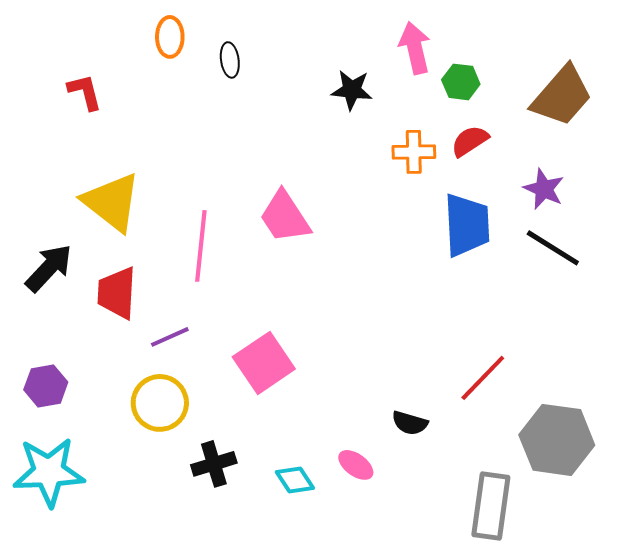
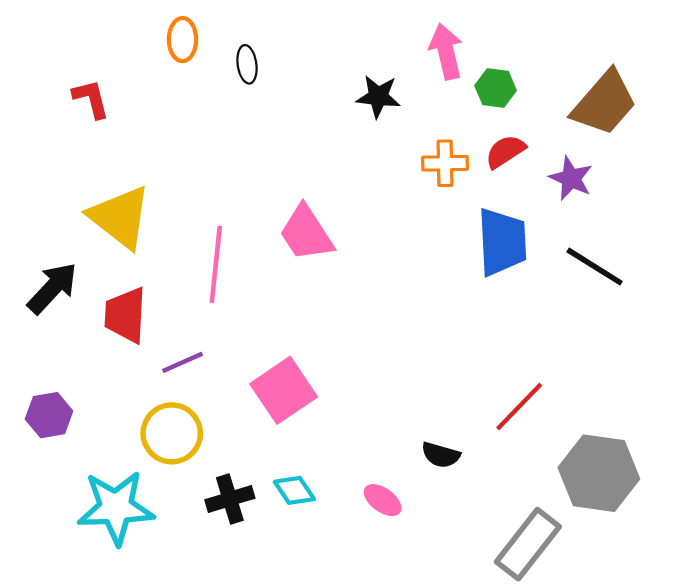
purple star: (544, 189) -> (571, 178), moved
cyan star: (49, 472) -> (116, 508), moved
cyan diamond: (295, 480) -> (294, 490), moved
gray rectangle: (491, 506) -> (528, 544), turned 30

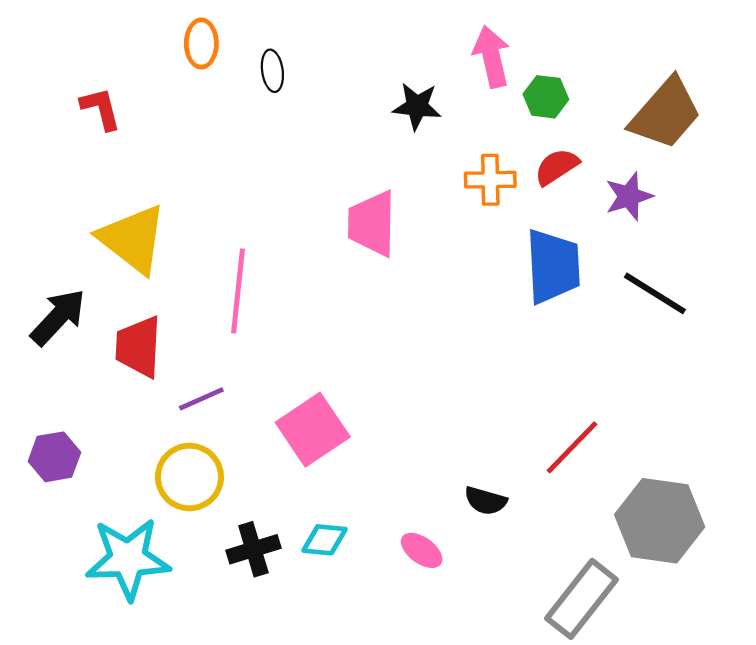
purple star: (571, 178) -> (629, 196), turned 30
pink trapezoid: (306, 233) -> (372, 224), moved, turned 34
cyan diamond: (294, 490) -> (324, 540), turned -51

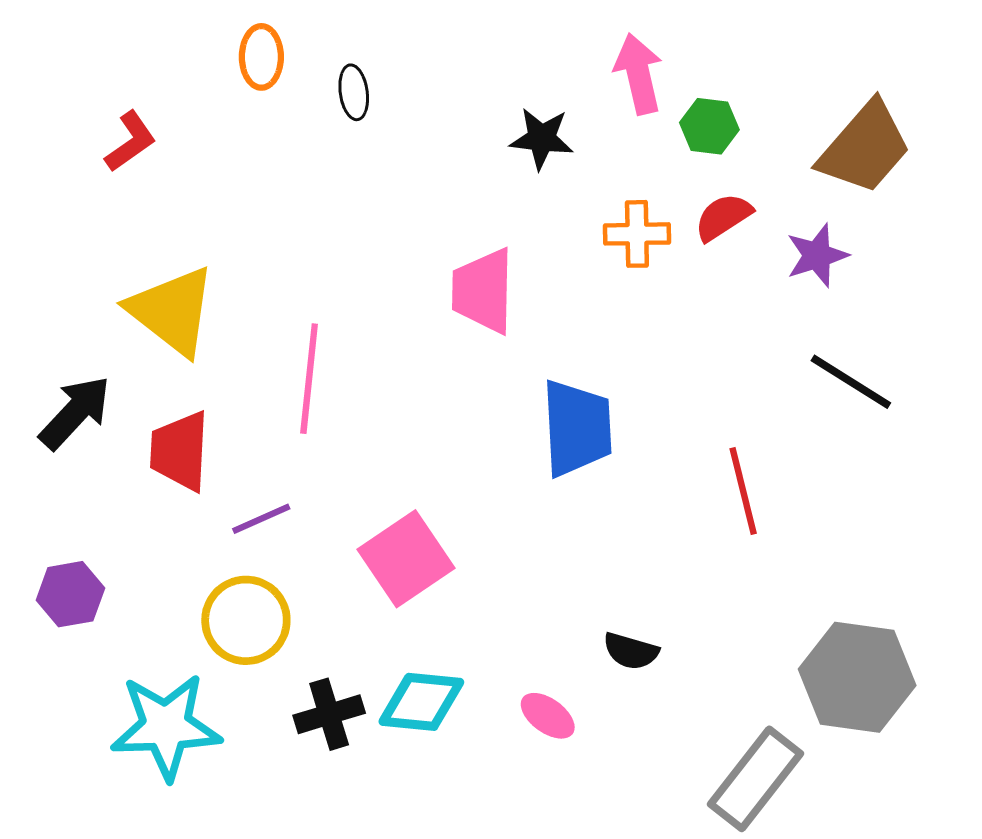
red L-shape: (101, 109) -> (131, 142), turned 69
blue trapezoid: (553, 266) -> (577, 428), moved
red line: (572, 447) -> (743, 491), moved, turned -58
cyan diamond: (324, 540) -> (421, 702), size x1.4

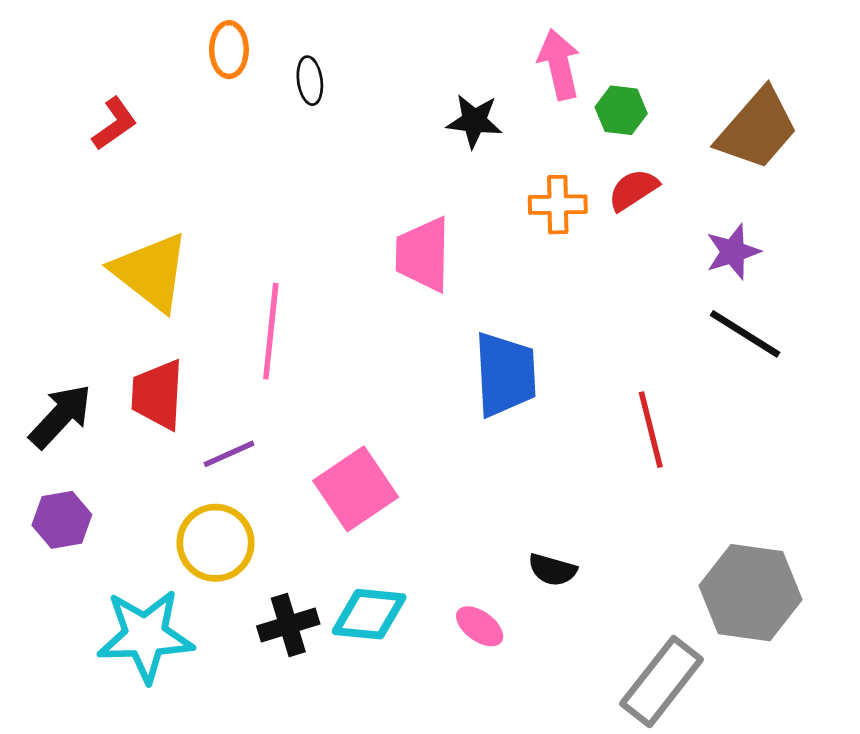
purple star: (817, 255) -> (733, 252), moved
black arrow: (75, 412) -> (61, 416), moved

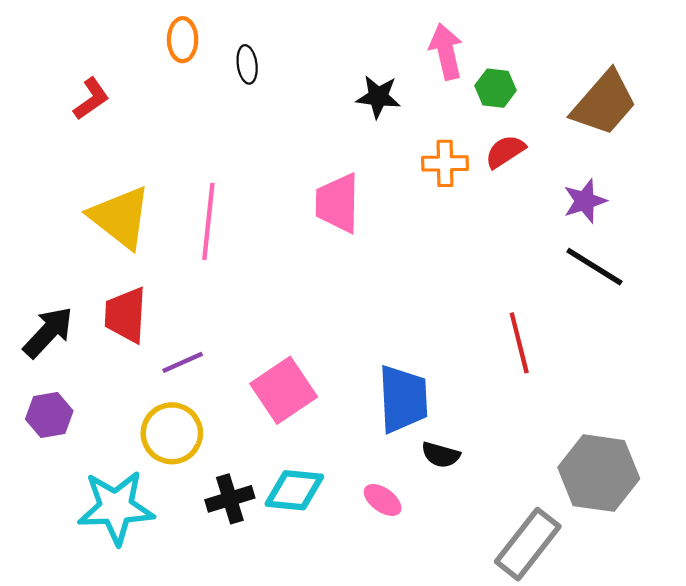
pink line: (271, 331) -> (208, 221), moved
blue trapezoid: (505, 374) -> (403, 399), moved

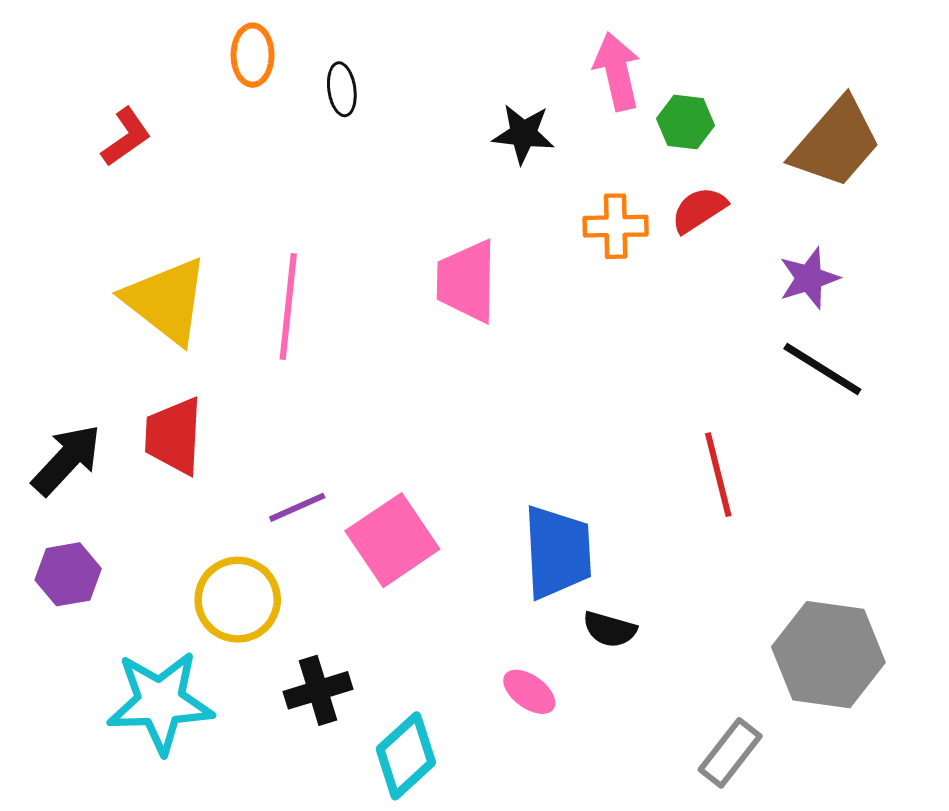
purple line: (183, 362) -> (297, 507), moved
cyan diamond: (294, 490) -> (406, 756), moved, turned -48
gray rectangle: (528, 544) -> (730, 753), size x0.7

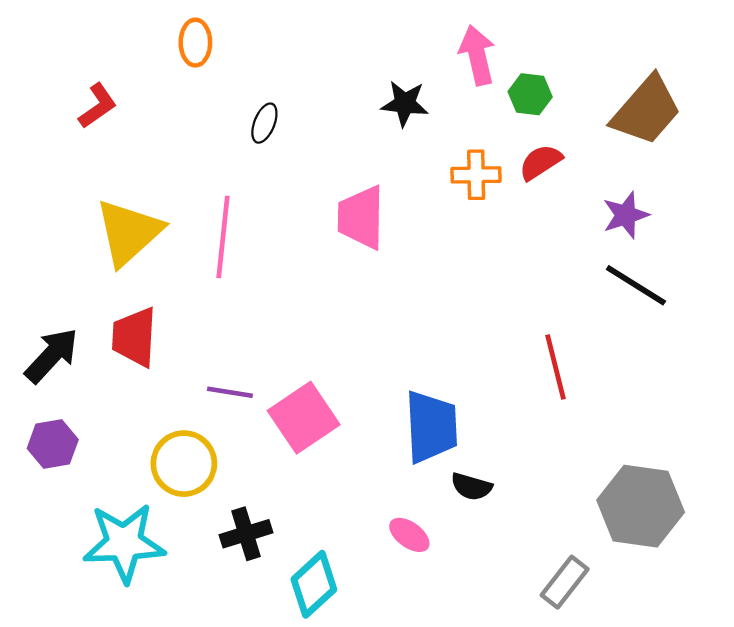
black ellipse: (342, 89) -> (264, 123), moved, turned 30
yellow triangle: (166, 301) -> (129, 232), turned 40
purple line: (297, 507) -> (230, 392), turned 33

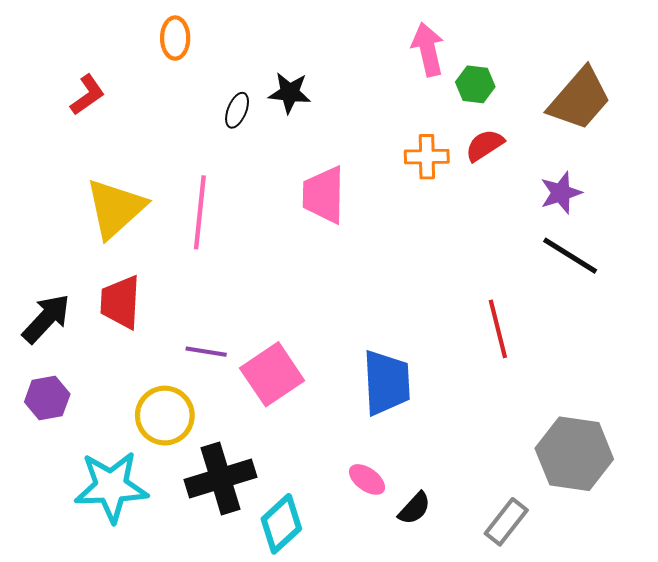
black star: (405, 103) -> (290, 93), moved
black semicircle: (471, 487) -> (414, 508), moved, turned -63
black cross: (246, 534) -> (221, 478), size x1.5

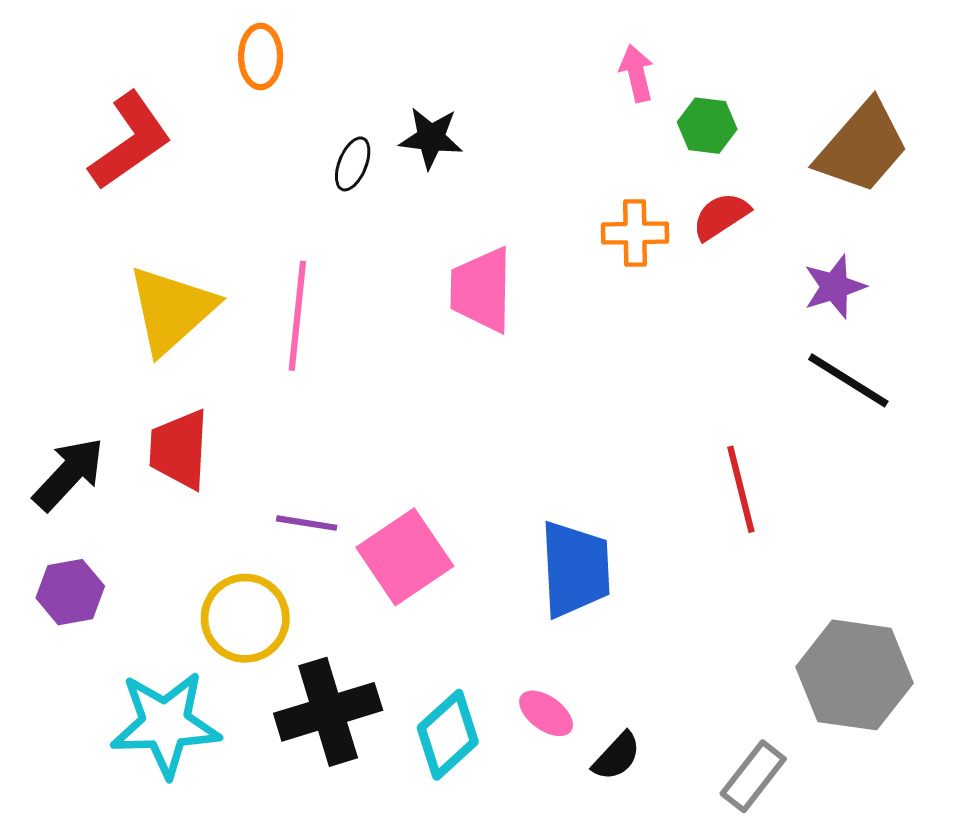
pink arrow: (428, 49) -> (637, 73), size x0.7
red L-shape: (87, 95) -> (130, 141), size x1.6
cyan diamond: (281, 524) -> (448, 735), moved

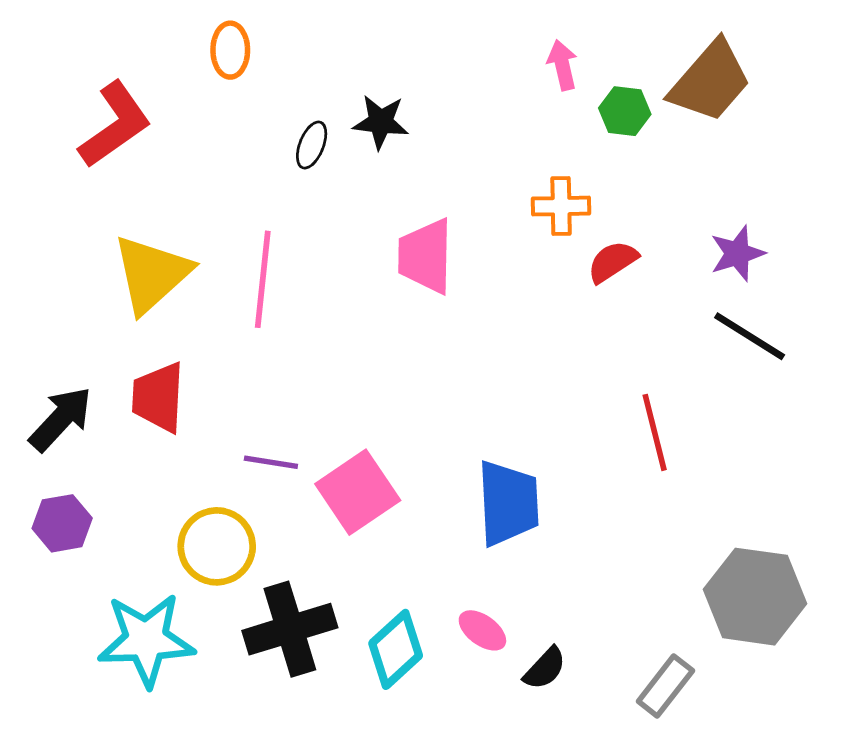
brown trapezoid: (862, 147) -> (710, 81), moved
red semicircle: (721, 216) -> (613, 262), moved

